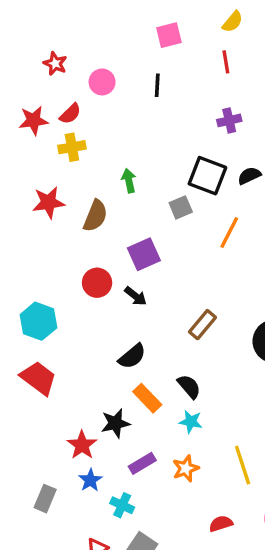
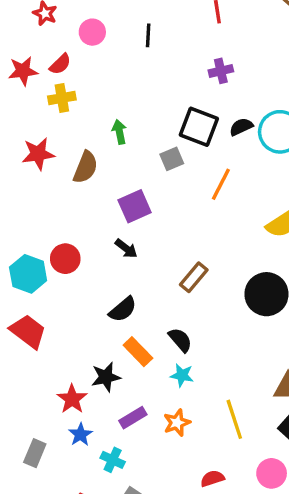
red circle: (97, 283) -> (65, 259), moved

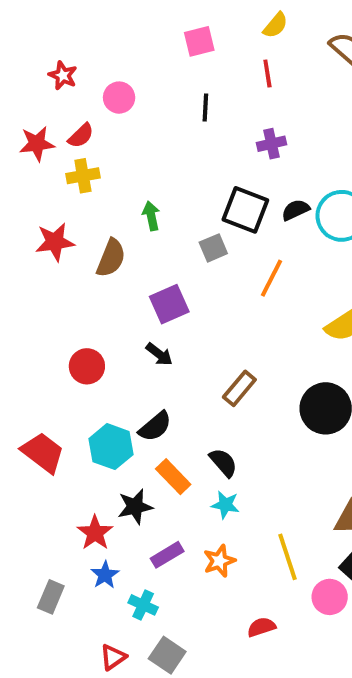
black line: (148, 35) -> (205, 108), moved
cyan hexagon: (28, 274) -> (111, 447), moved
pink circle: (272, 473) -> (330, 597), moved

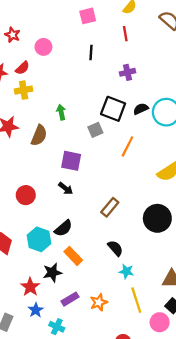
purple square: (169, 304) -> (71, 161), turned 35
black semicircle: (223, 463) -> (115, 248), moved
cyan star: (225, 505) -> (126, 271), moved

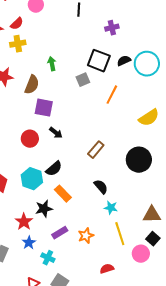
purple square: (71, 161) -> (44, 108), moved
red circle: (26, 195) -> (30, 139), moved

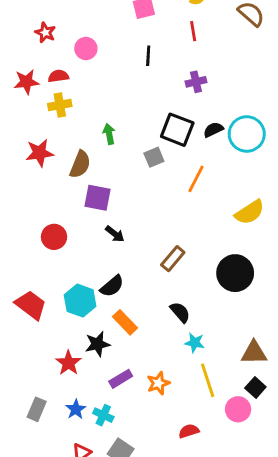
red semicircle: (17, 24) -> (58, 76), turned -144
red circle: (30, 139) -> (54, 237), moved
blue star: (29, 243) -> (76, 409), moved

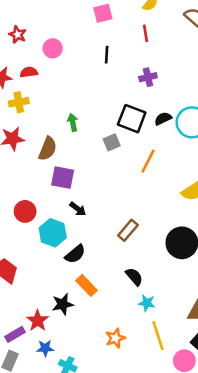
yellow cross: (60, 105) -> (19, 102), moved
cyan hexagon: (80, 301) -> (53, 233), moved
purple rectangle: (121, 379) -> (15, 334), moved
blue star: (76, 409) -> (45, 348), moved, turned 30

